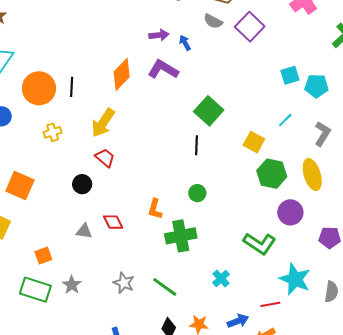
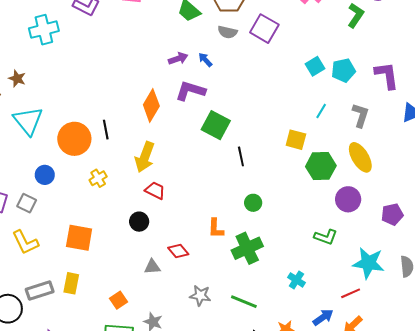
green square: (209, 111) -> (216, 125), moved
green L-shape: (260, 244) -> (326, 237), size x0.7
gray star: (124, 283) -> (200, 296), moved

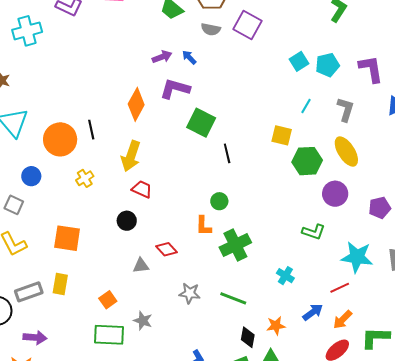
green circle: (253, 203) -> (219, 201), moved

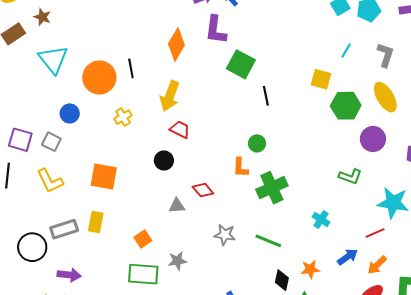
purple L-shape: (175, 89) -> (216, 30), turned -100
gray star: (143, 321) -> (177, 261), turned -30

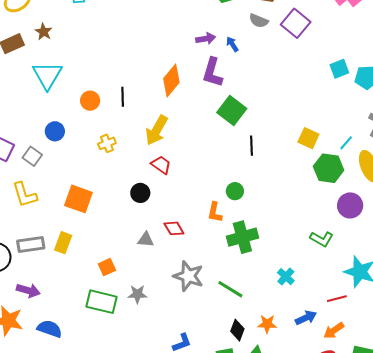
cyan line: (346, 51) -> (346, 143), moved
orange circle: (99, 77) -> (90, 101), size x0.6
gray star: (225, 235) -> (188, 276), size x1.4

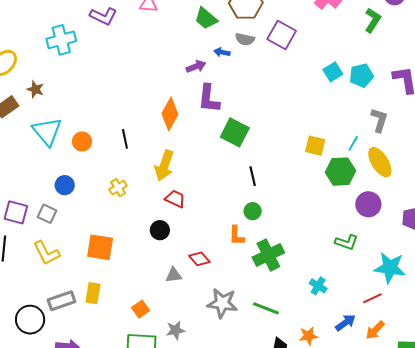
blue arrow: (232, 44) -> (222, 52), moved, turned -35
orange circle: (90, 101) -> (82, 142), moved
black line: (251, 146) -> (253, 176), moved

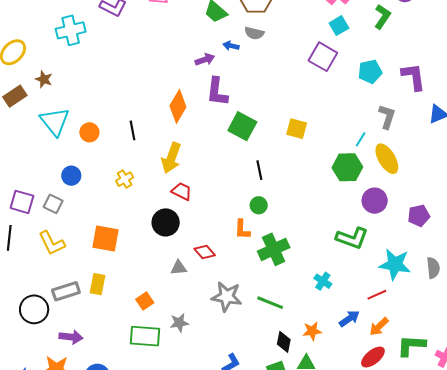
purple square: (282, 35) -> (323, 57), moved
cyan square: (333, 72) -> (339, 26), moved
yellow square: (315, 146) -> (297, 129), moved
black circle: (160, 230) -> (166, 222), size x1.4
green L-shape: (347, 242) -> (352, 238), size x1.4

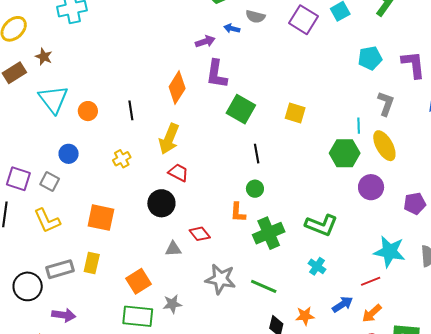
purple square: (323, 57) -> (304, 20), moved
cyan line: (361, 139) -> (359, 126), turned -35
green L-shape: (352, 238) -> (321, 225), moved
orange square: (145, 301) -> (138, 281), size x1.4

